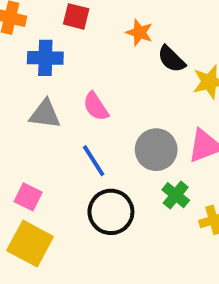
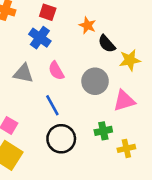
blue cross: (45, 58) -> (40, 38), moved, turned 30
gray circle: (156, 150) -> (95, 81), moved
green cross: (176, 195) -> (103, 131), turned 35

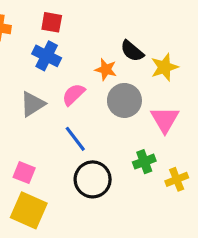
orange star: (87, 25) -> (106, 69), moved
pink semicircle: (56, 71) -> (73, 94), turned 84
gray triangle: (23, 73) -> (33, 104), turned -35
pink triangle: (124, 101) -> (165, 120), turned -35

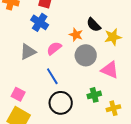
pink triangle: (165, 120) -> (110, 70), turned -42

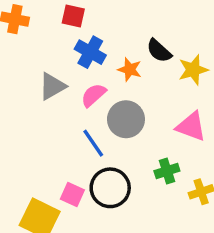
blue cross: (40, 22) -> (90, 52), moved
gray triangle: (28, 52) -> (52, 86), moved
gray circle: (86, 55) -> (126, 119), moved
pink square: (18, 94) -> (72, 195), moved

